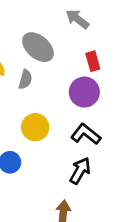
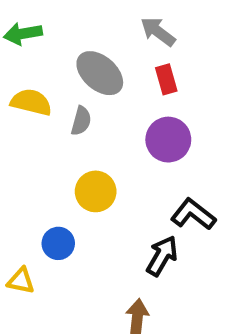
red rectangle: (93, 61) -> (166, 79), moved
black L-shape: (86, 134) -> (193, 214), moved

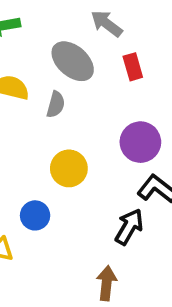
gray arrow: (158, 32) -> (107, 24), moved
purple circle: (168, 140) -> (140, 142), moved

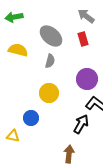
gray arrow: (107, 24) -> (86, 16), moved
gray semicircle: (56, 104) -> (50, 61), moved

